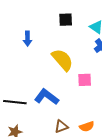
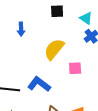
yellow semicircle: (62, 60) -> (54, 49), turned -100

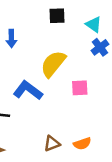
blue L-shape: (39, 84) -> (28, 90), moved

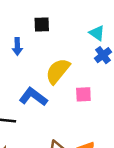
black square: (57, 16) -> (42, 24), moved

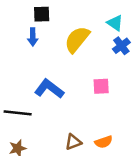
black square: (42, 24) -> (42, 14), moved
yellow semicircle: (58, 71) -> (77, 39), moved

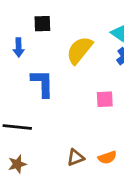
blue arrow: (33, 37) -> (19, 48), moved
blue L-shape: (49, 89) -> (42, 83), moved, turned 52

